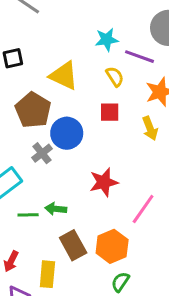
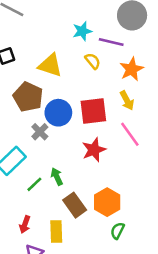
red square: (110, 112) -> (93, 111), moved, size x1.6
green arrow: (56, 209) -> (57, 177), turned 66
pink line: (143, 209) -> (130, 134), moved, turned -64
green line: (28, 215) -> (34, 184), turned -36

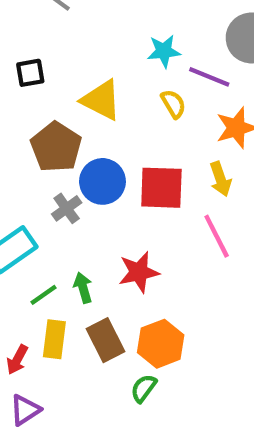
red star: (94, 150) -> (139, 272), moved
green semicircle: (118, 231) -> (144, 388), moved
yellow rectangle: (56, 232) -> (54, 339), moved

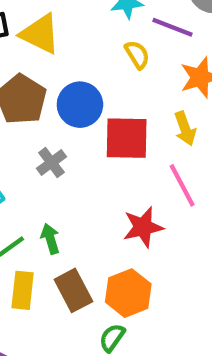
yellow triangle: (101, 100) -> (40, 34), moved
blue circle: (102, 181) -> (80, 105), moved
gray cross: (67, 208) -> (51, 163), moved
red star: (139, 272) -> (143, 227), moved

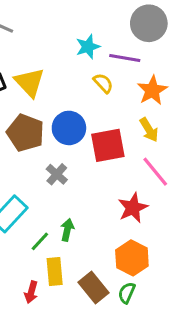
yellow triangle: (40, 34) -> (29, 82), turned 32
green arrow: (50, 239) -> (67, 230), turned 40
brown rectangle: (73, 290) -> (93, 287), moved

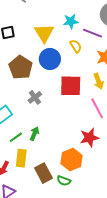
yellow triangle: (29, 82) -> (44, 33), moved
blue circle: (69, 128) -> (50, 59), moved
red star: (133, 208) -> (89, 138), moved
green semicircle: (127, 293) -> (64, 181), turned -104

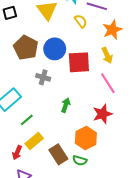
blue circle: (50, 59) -> (55, 49), moved
gray cross: (35, 97) -> (43, 77), turned -32
green arrow: (34, 134) -> (66, 105), moved
yellow rectangle: (21, 158) -> (34, 141), turned 48

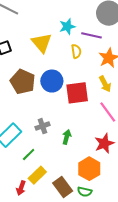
yellow semicircle: (81, 21) -> (76, 51), turned 32
gray cross: (43, 77) -> (42, 126), moved, turned -32

